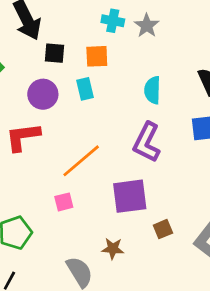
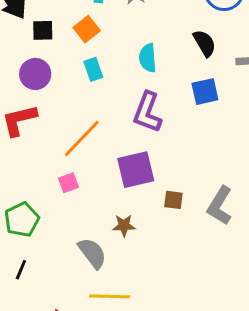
orange square: (97, 56) -> (87, 29), turned -30
cyan rectangle: (85, 89) -> (93, 69), moved
brown square: (163, 229) -> (173, 200), turned 36

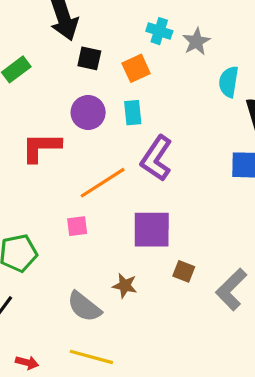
cyan semicircle: (148, 58) -> (229, 82), moved
purple circle: (35, 74) -> (88, 112), moved
purple L-shape: (147, 112) -> (156, 158), moved
gray semicircle: (92, 253) -> (84, 307), turned 152

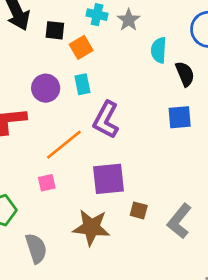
black square: (89, 58) -> (55, 30), moved
brown star: (125, 286) -> (91, 227), size x1.8
gray semicircle: (84, 307) -> (36, 248), moved, turned -140

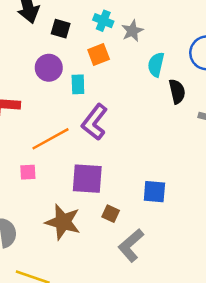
orange square: (81, 47) -> (99, 55), moved
purple circle: (46, 88) -> (49, 68), moved
blue square: (180, 117) -> (154, 192), moved
gray L-shape: (179, 221) -> (131, 245), moved

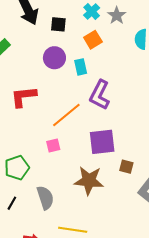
cyan cross: (103, 21) -> (92, 12), turned 35

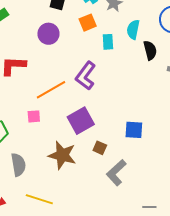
cyan rectangle: (81, 67) -> (108, 42), moved
purple square: (102, 142) -> (81, 121), turned -32

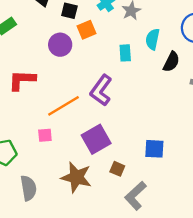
orange square: (88, 23) -> (87, 30), moved
black semicircle: (150, 50) -> (171, 62), turned 42

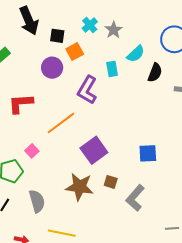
cyan semicircle: (153, 39) -> (136, 54), turned -138
purple L-shape: (101, 90) -> (87, 90), moved
pink square: (45, 135) -> (32, 151), moved, turned -32
brown square: (117, 169) -> (111, 182), moved

